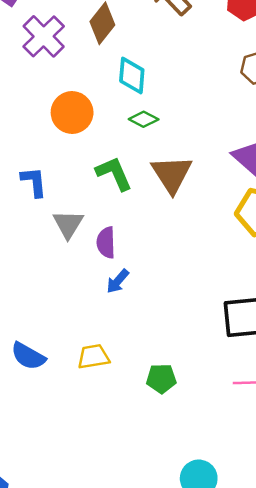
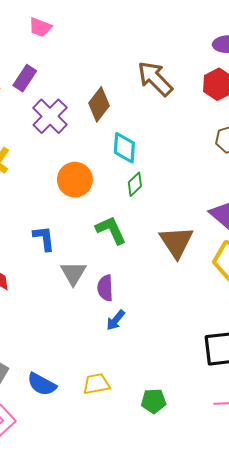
green diamond: (144, 119) -> (135, 184), turned -70
brown triangle: (172, 174) -> (176, 242), moved

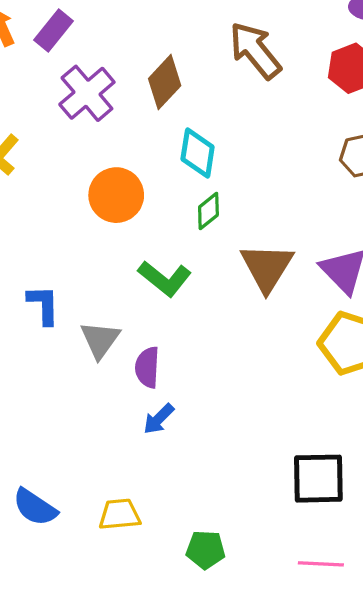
green L-shape: (111, 230) -> (165, 278), turned 148
blue L-shape: (44, 238) -> (43, 305), moved
brown triangle: (176, 242) -> (267, 267), moved

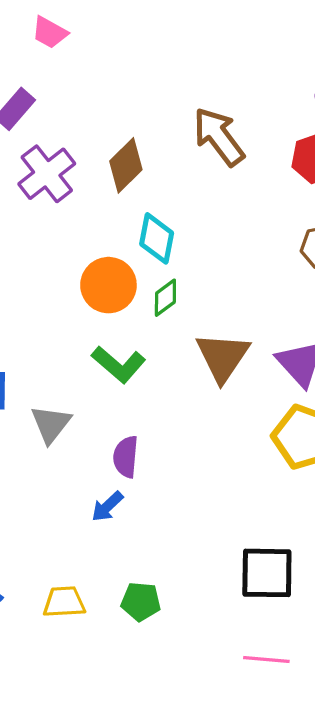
orange circle: (116, 195) -> (108, 285), moved
purple semicircle: (147, 367) -> (126, 457), moved
green pentagon: (206, 550) -> (141, 602), moved

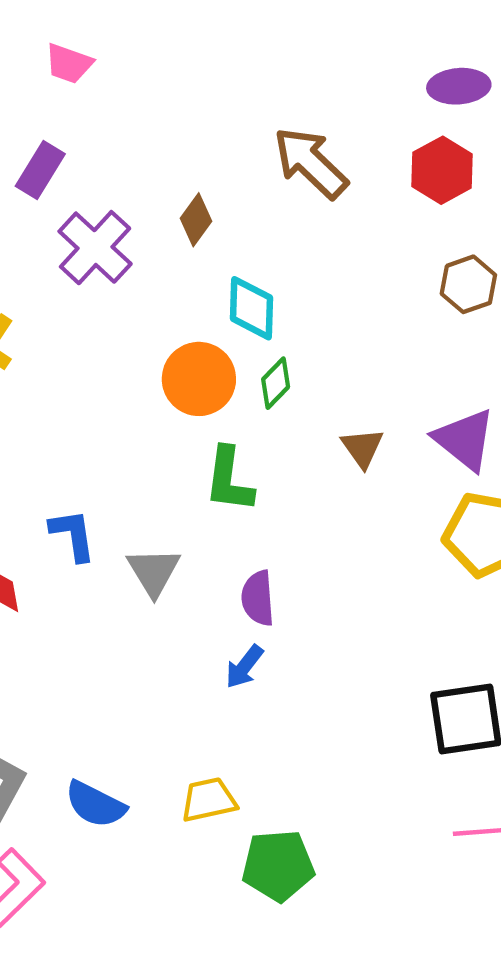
brown diamond: (126, 165) -> (196, 220), size x0.7
brown triangle: (223, 357) -> (362, 448), size x0.6
green L-shape: (119, 364) -> (229, 480), turned 66
green pentagon: (141, 602) -> (278, 866), moved, size x1.4

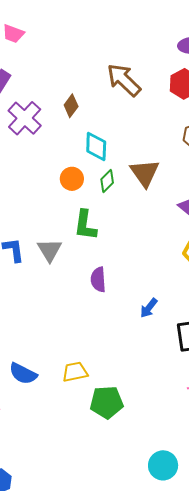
orange circle: (199, 379) -> (72, 179), size x0.7
brown triangle: (362, 448) -> (145, 173), moved, size x1.5
gray triangle: (154, 572) -> (50, 250), moved
blue arrow: (244, 667) -> (149, 308), moved

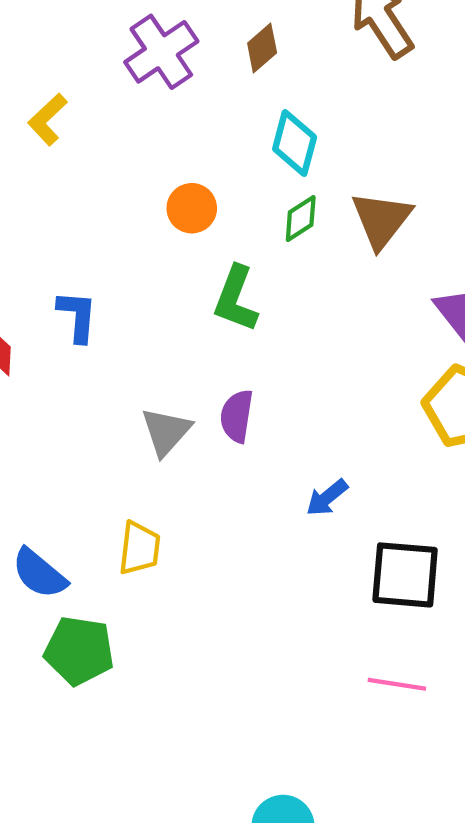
orange circle: (72, 179) -> (192, 208), moved
gray triangle: (50, 250) -> (166, 431), moved
yellow trapezoid: (75, 372) -> (139, 548), moved, turned 96
green pentagon: (107, 402) -> (79, 651), moved

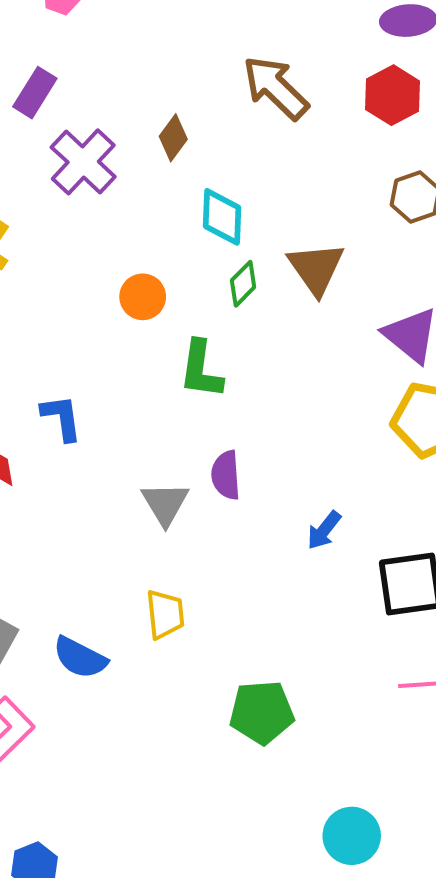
green pentagon: (79, 651) -> (262, 712), moved

